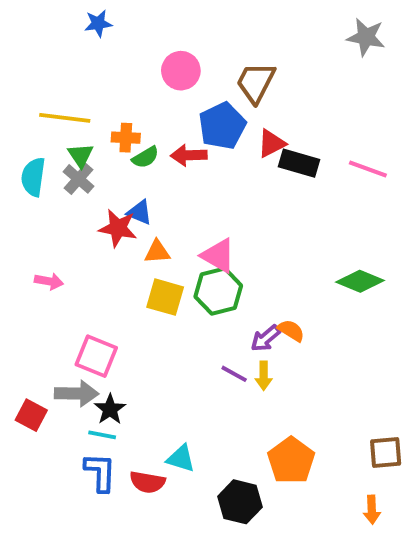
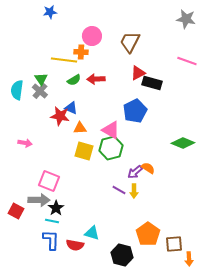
yellow line: (65, 118) -> (64, 60), moved
blue pentagon: (222, 126) -> (135, 111), moved
orange cross: (126, 138) -> (81, 52), moved
pink line: (368, 169) -> (187, 61), moved
brown square: (386, 453) -> (174, 244), moved

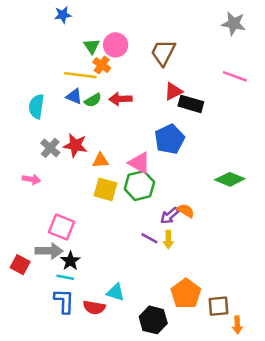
orange cross: (81, 52) -> (102, 65), turned 32
green triangle: (41, 79) -> (92, 46), moved
cyan semicircle: (17, 90) -> (36, 106), moved
gray cross: (40, 91) -> (50, 148), moved
blue triangle: (71, 108) -> (74, 96), moved

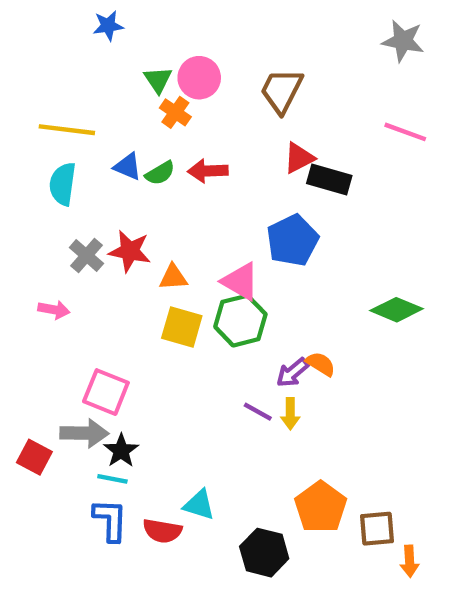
yellow line: (80, 75) -> (67, 130), moved

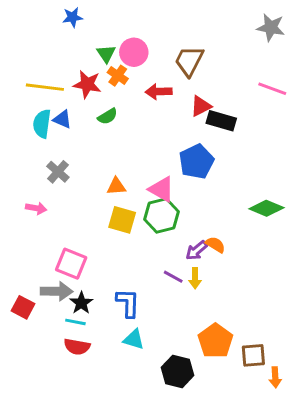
blue triangle: (128, 167) -> (62, 119), moved
red arrow: (208, 171) -> (159, 92), moved
red star: (130, 251) -> (87, 84), moved
blue L-shape: (110, 520) -> (128, 303), moved
red semicircle: (162, 531) -> (77, 347), moved

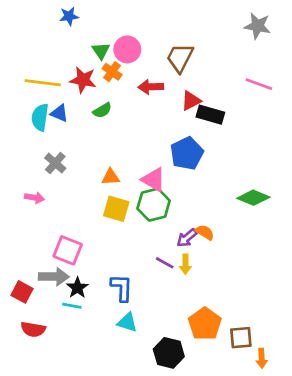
red semicircle: (77, 347) -> (33, 329), moved

